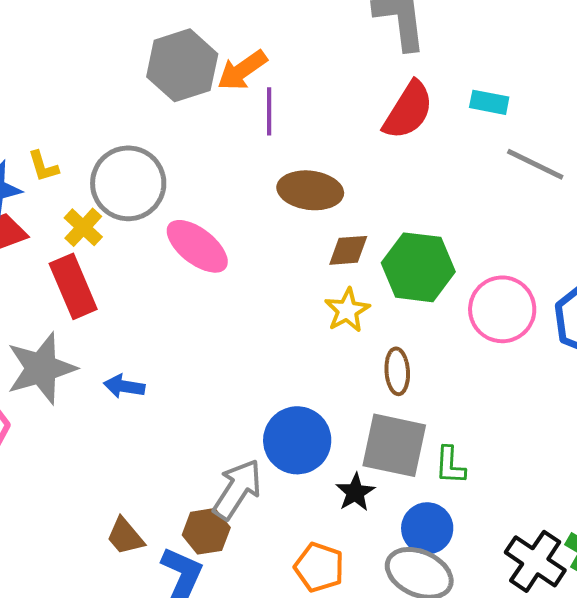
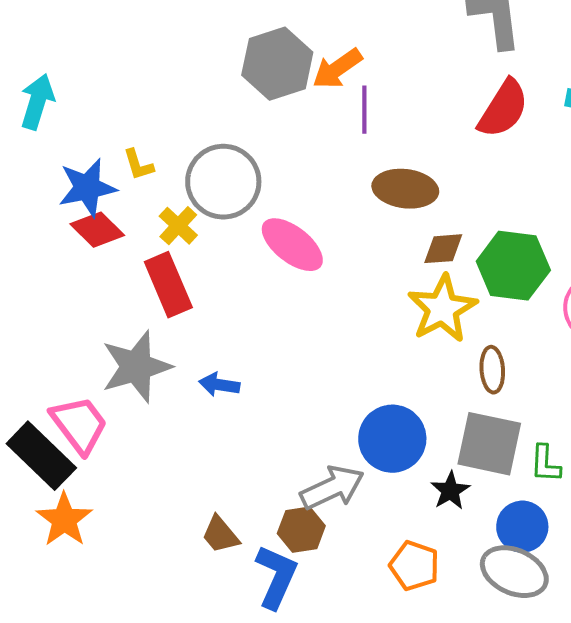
yellow star: (347, 310) -> (442, 309), size x1.5
gray arrow: (237, 489) -> (332, 488), turned 32

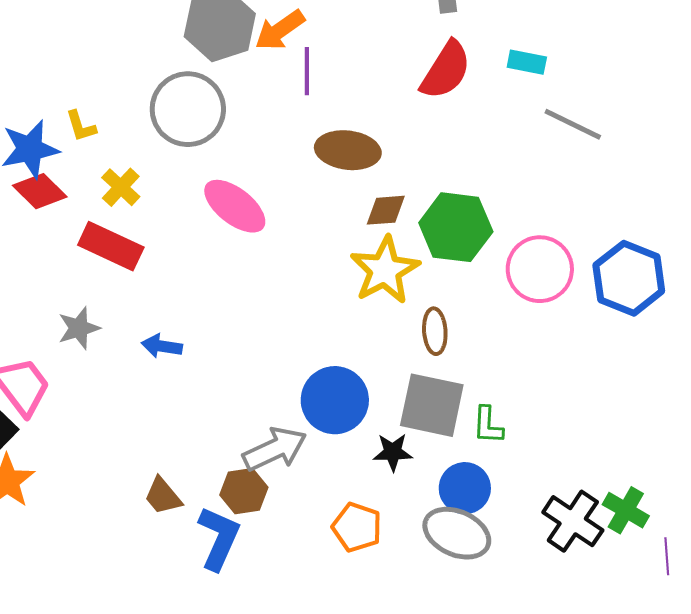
gray circle: (223, 182) -> (188, 109), moved
red rectangle: (168, 285) -> (111, 246), turned -42
gray star: (136, 367) -> (79, 328), size x0.6
black star: (450, 491) -> (393, 452), turned 30

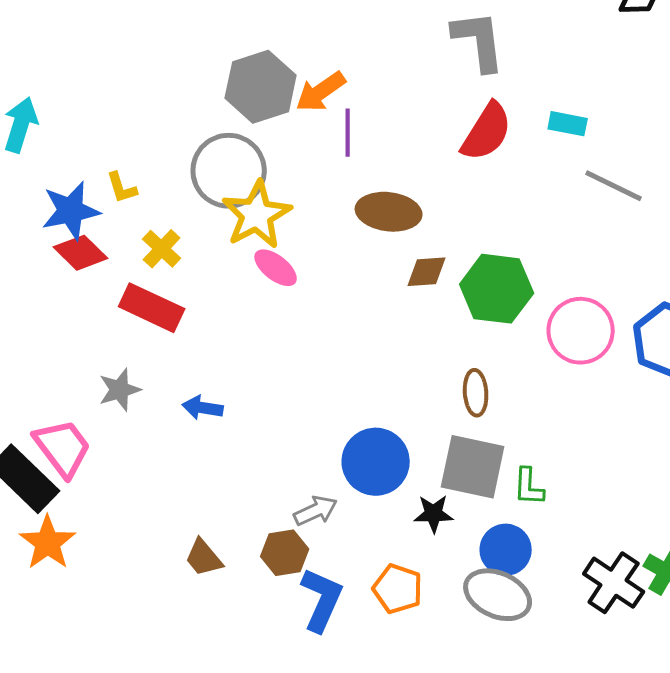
pink ellipse: (235, 206) -> (276, 268), size x0.7
yellow star: (385, 270) -> (257, 215), moved
gray arrow: (275, 449) -> (316, 511), size x0.7
blue L-shape: (219, 538) -> (322, 600), moved

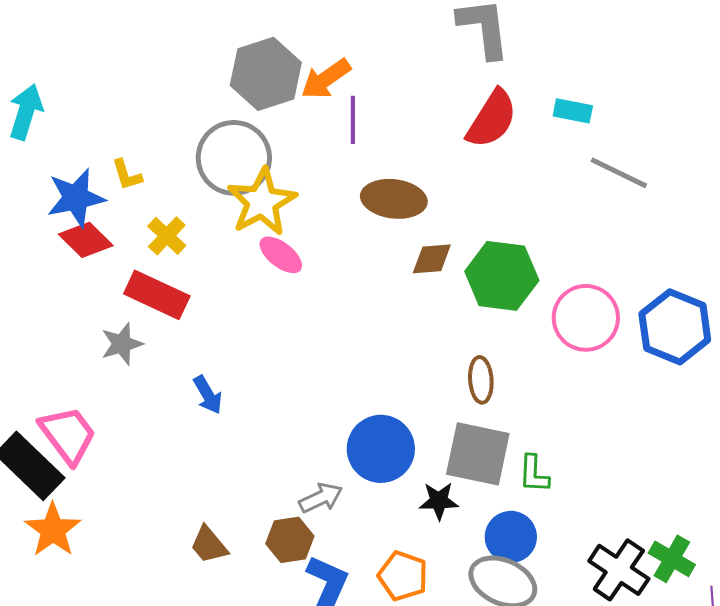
gray star: (120, 390) -> (122, 344), moved
blue arrow: (203, 408) -> (208, 395), turned -129

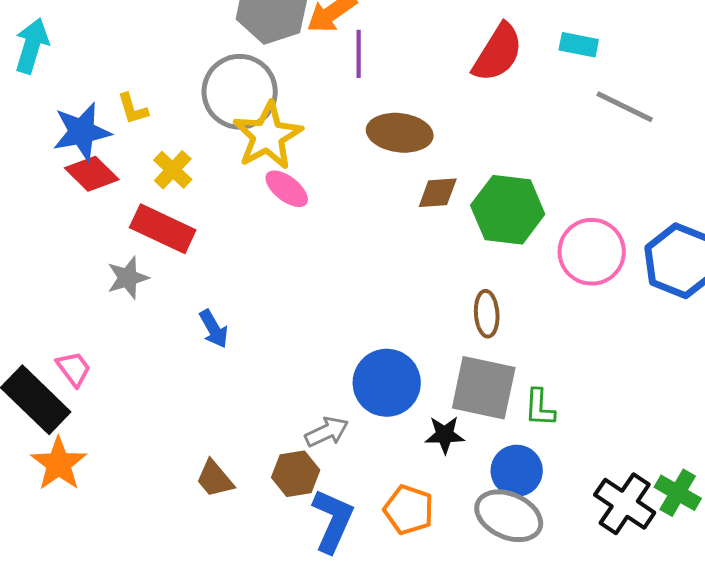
pink trapezoid: (68, 435) -> (74, 369), size x0.6

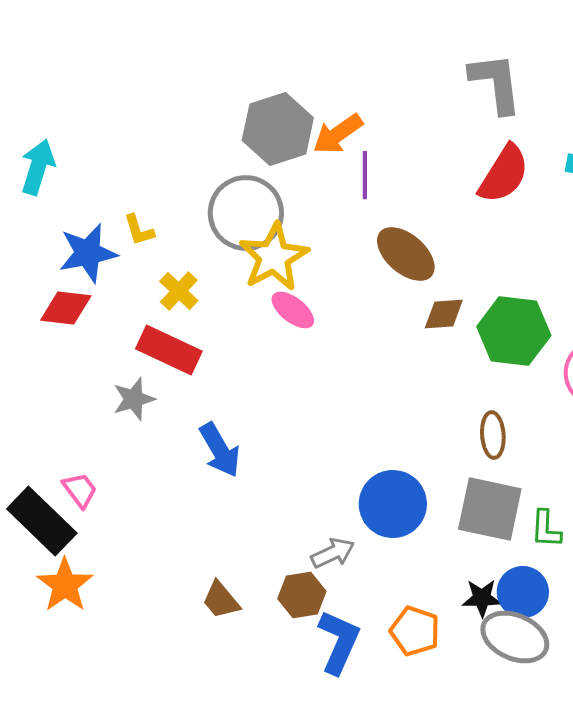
brown ellipse: (400, 133) -> (406, 254), turned 34
red diamond: (92, 174) -> (66, 308), moved, turned -38
blue arrow: (214, 329) -> (220, 450), size x1.4
black star: (445, 435) -> (482, 598), moved

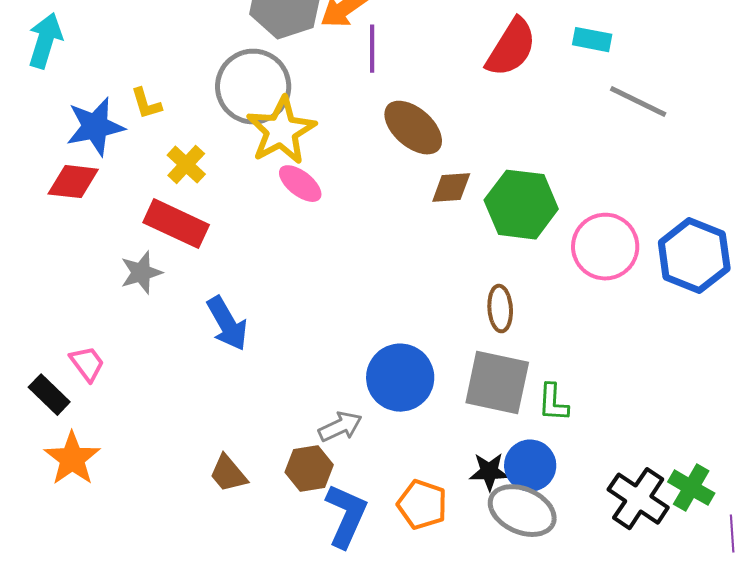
black rectangle: (42, 521) -> (49, 395), size x0.6

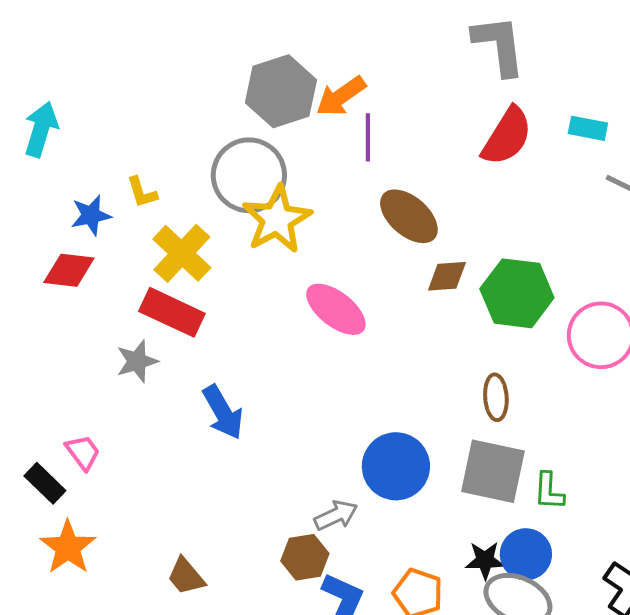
blue star: (95, 127) -> (91, 215), size x0.7
yellow cross: (186, 165) -> (182, 253), size x1.5
pink ellipse: (300, 184) -> (336, 309), moved, size x1.4
brown trapezoid: (228, 474) -> (186, 576), moved

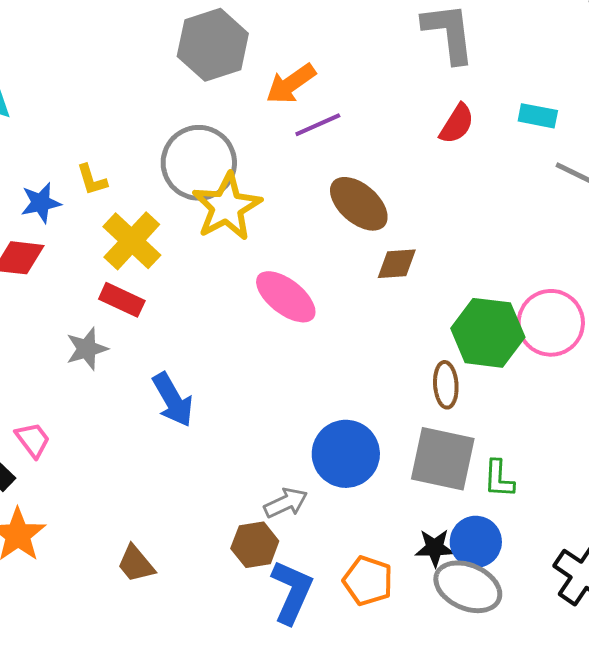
gray hexagon: (281, 91) -> (213, 45), moved
red semicircle: (507, 136) -> (457, 124), size x0.7
purple line: (368, 137) -> (318, 125), turned 66
green hexagon: (517, 293) -> (488, 333), moved
red rectangle: (172, 312) -> (122, 300), size x0.7

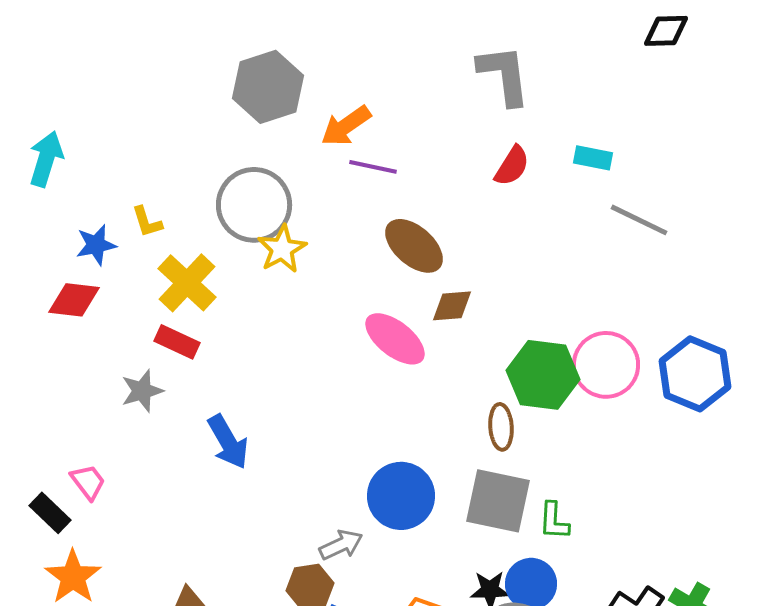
purple line: (318, 125) -> (373, 167), turned 36
yellow star: (227, 207) -> (282, 249), size x0.7
pink ellipse: (286, 297) -> (395, 339), moved

